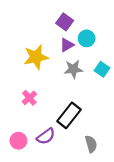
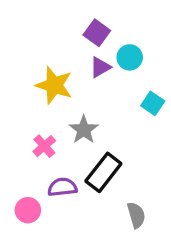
yellow star: (36, 57) -> (54, 85), turned 30
gray star: (73, 69) -> (84, 130), moved, turned -30
purple semicircle: (46, 136) -> (62, 187), moved, turned -150

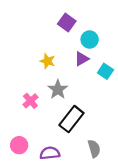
purple triangle: (100, 67) -> (82, 59), moved
yellow star: (54, 85) -> (48, 61), moved, size x0.6
purple semicircle: (62, 187) -> (50, 153), moved

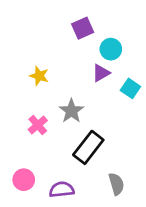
purple square: (67, 22) -> (83, 28), turned 30
yellow star: (48, 61) -> (39, 76), moved

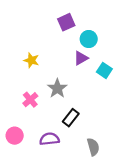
black rectangle: (88, 147) -> (71, 118), size x0.7
pink circle: (24, 180) -> (15, 136), moved
purple semicircle: (62, 190) -> (49, 139), moved

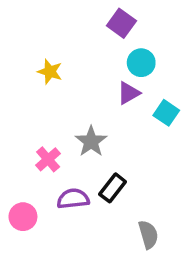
purple square: (66, 22) -> (121, 23), moved, turned -30
yellow star: (31, 60) -> (50, 72), moved
purple semicircle: (49, 139) -> (73, 199), moved

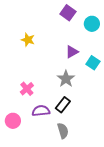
cyan circle: (141, 63) -> (92, 24), moved
gray star: (91, 141) -> (66, 79), moved
gray semicircle: (148, 235) -> (63, 131), moved

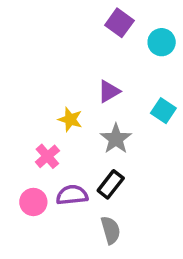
yellow star: (28, 40) -> (70, 119), moved
purple triangle: (72, 52) -> (109, 91), moved
pink circle: (13, 121) -> (33, 202), moved

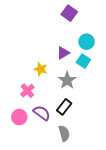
cyan circle: (162, 42) -> (87, 42), moved
cyan square: (163, 111) -> (83, 61), moved
purple semicircle: (72, 195) -> (42, 113), turned 42

